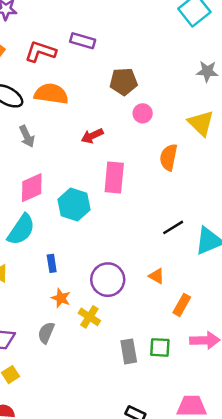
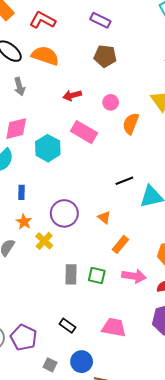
purple rectangle: (83, 41) -> (100, 20), moved
pink circle: (143, 113) -> (111, 102), moved
pink rectangle: (114, 178) -> (84, 132), turned -75

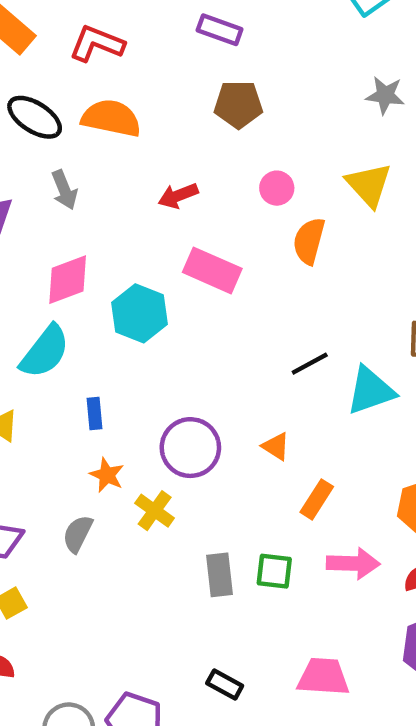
pink circle: (111, 102) -> (277, 188), moved

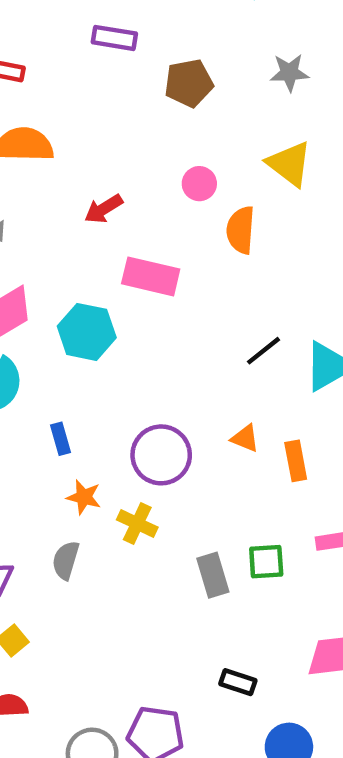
brown pentagon: (238, 104) -> (189, 83), moved
orange rectangle: (317, 499) -> (296, 461), moved, turned -33

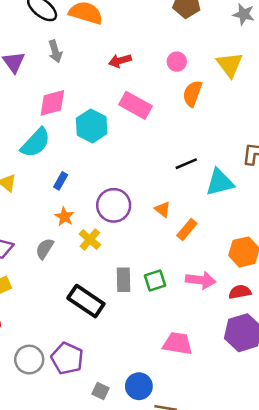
blue rectangle: (60, 439) -> (61, 181), turned 30
orange rectangle: (296, 461) -> (187, 229), turned 35
green square: (266, 562) -> (155, 280), turned -30
black rectangle: (238, 682) -> (86, 301), moved, size x1.8

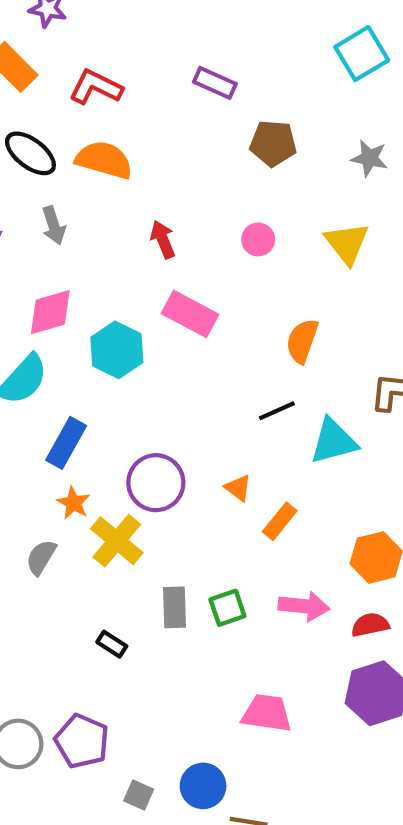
red arrow: (120, 61) -> (163, 239), turned 85
orange semicircle: (192, 94) -> (302, 341), moved
blue rectangle: (61, 181) -> (66, 443), size x1.6
yellow cross: (90, 239) -> (117, 541), size x1.4
black rectangle: (86, 301) -> (112, 644), size x0.5

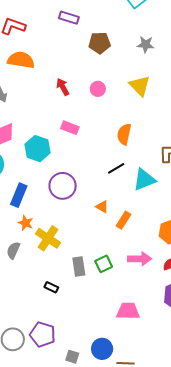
red arrow: (163, 239) -> (63, 87), moved
pink rectangle: (190, 314) -> (70, 128), size x0.7
purple circle: (156, 483) -> (63, 186), moved

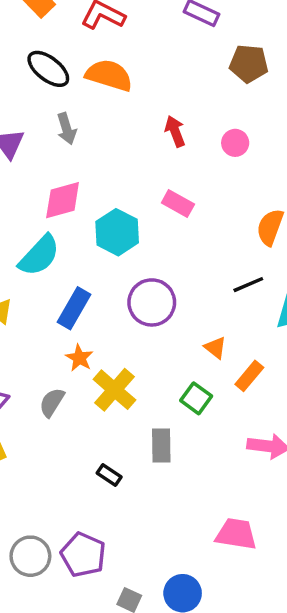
green square: (104, 264) -> (196, 398), moved, turned -36

